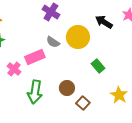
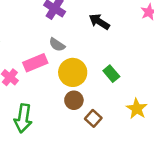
black arrow: (104, 22) -> (99, 22), moved
yellow circle: (78, 37) -> (73, 72), moved
green arrow: (35, 92) -> (23, 118), moved

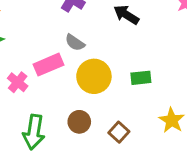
green rectangle: (111, 74) -> (141, 78), turned -56
brown circle: (74, 100) -> (79, 122), moved

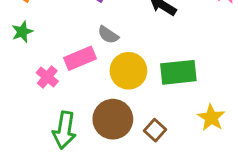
green rectangle: (141, 78) -> (178, 72), size x1.6
brown circle: (79, 122) -> (113, 119), size x1.6

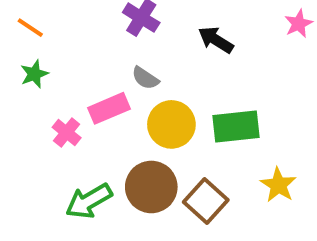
green arrow: (64, 130) -> (89, 201), turned 51
brown square: (155, 130) -> (206, 201), size x1.5

